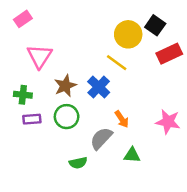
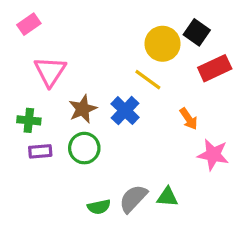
orange arrow: (122, 119) -> (189, 119), moved
gray semicircle: (101, 138) -> (133, 199), moved

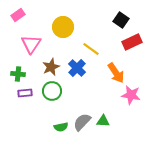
yellow circle: (163, 44) -> (63, 27), moved
orange arrow: (189, 119) -> (116, 73), size x1.5

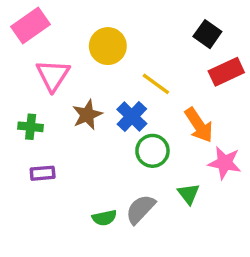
pink rectangle: (18, 15) -> (31, 25), size x1.5
green circle: (52, 91) -> (152, 151), moved
purple rectangle: (25, 93) -> (43, 173), moved
green triangle: (103, 121) -> (189, 194), moved, turned 48

